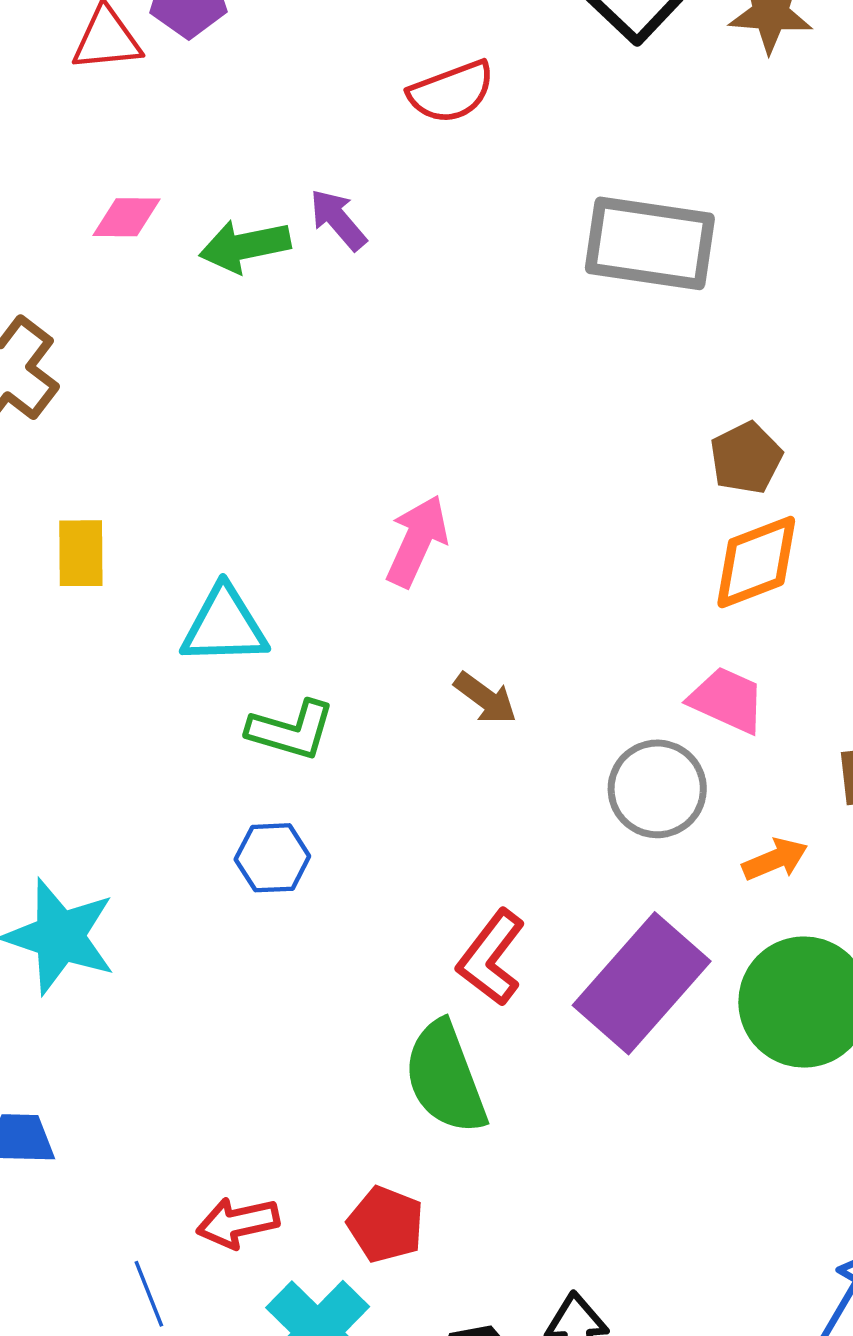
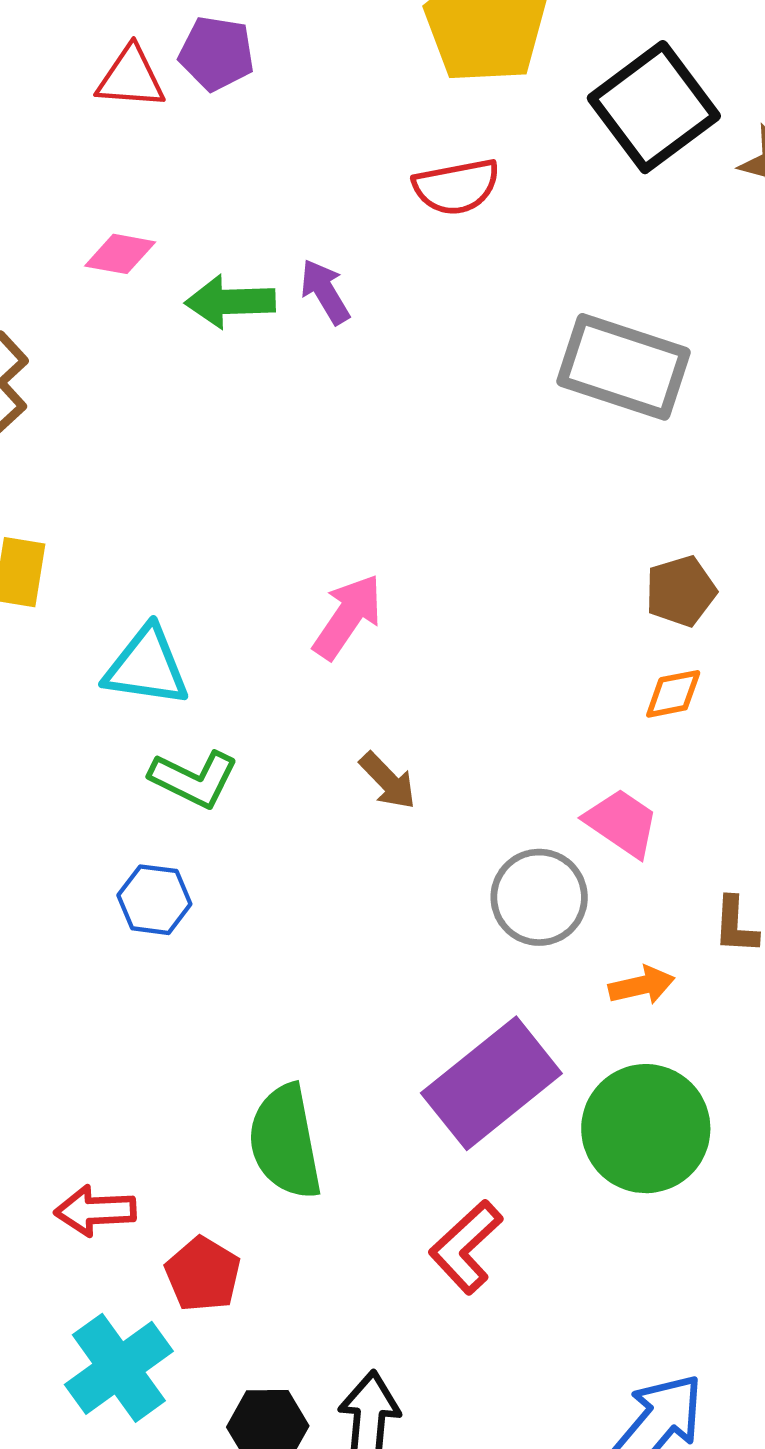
orange diamond: (756, 562) -> (673, 694), size x0.6
red L-shape: (491, 958) -> (466, 1247), moved
red arrow: (238, 1223) -> (95, 1211), moved

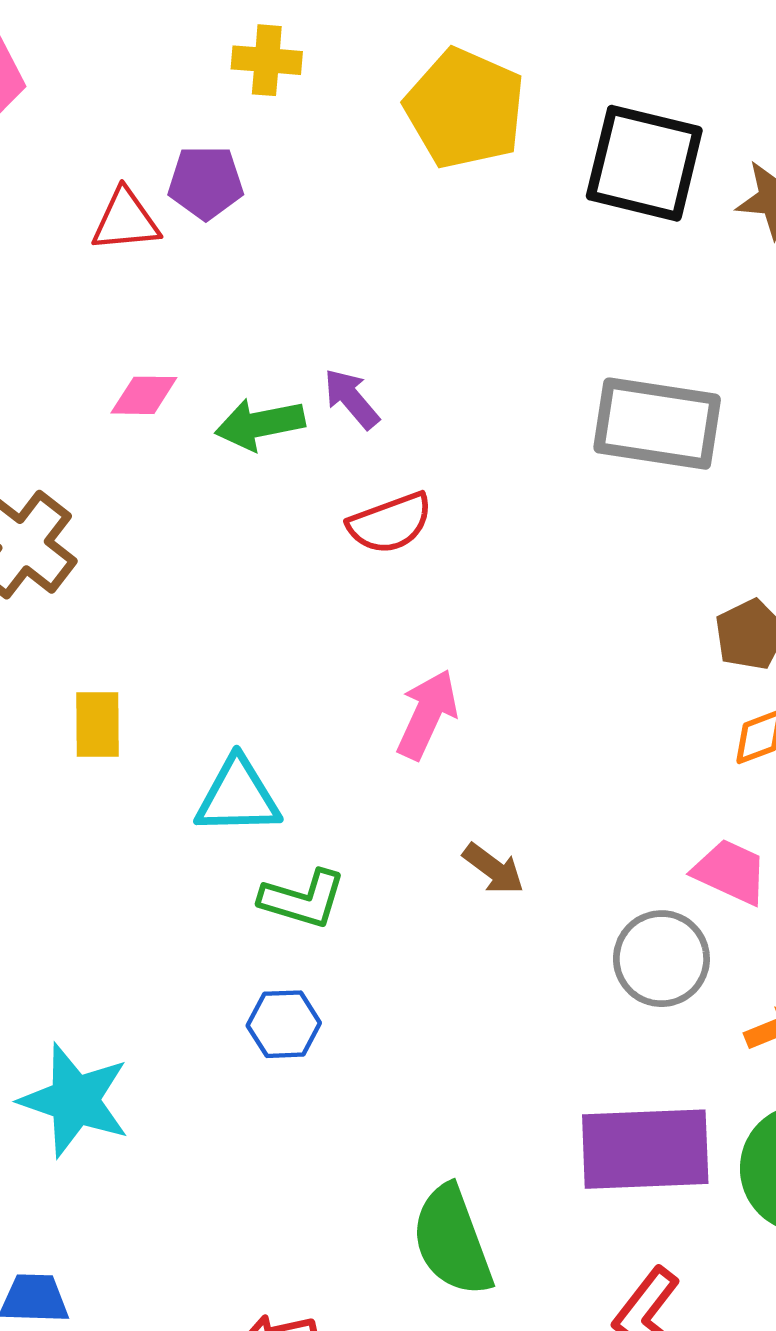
black square: (654, 107) -> (644, 163), turned -30
red semicircle: (456, 187) -> (390, 523), moved
purple rectangle: (491, 1083) -> (645, 1149), turned 46

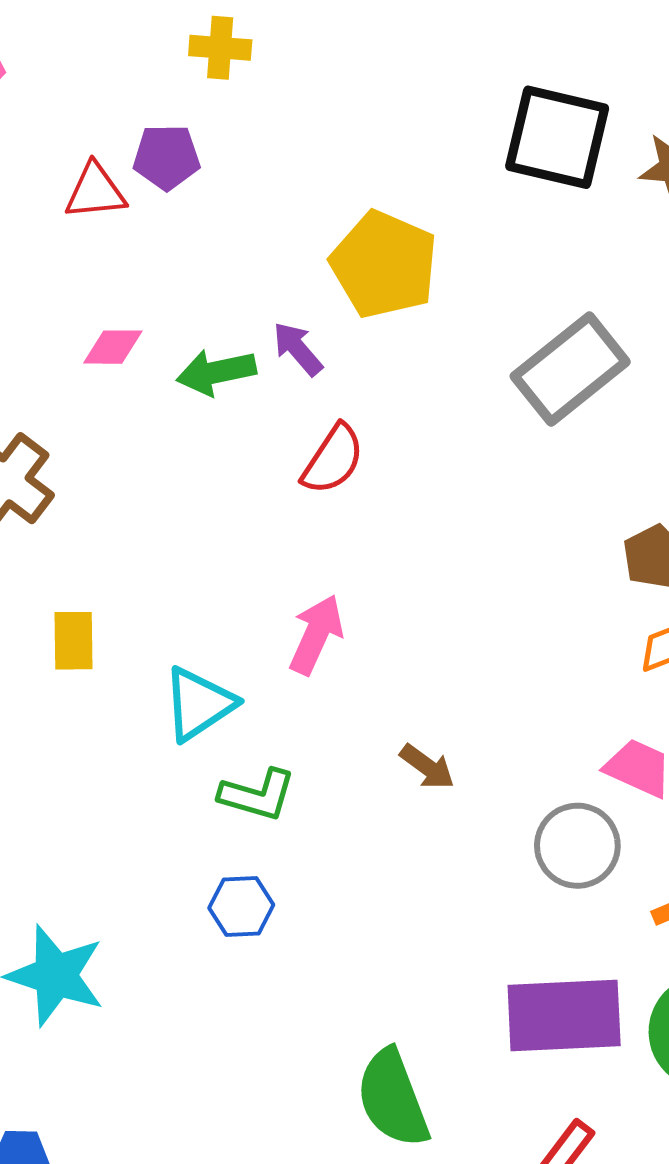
yellow pentagon: (465, 109) -> (384, 265), moved
gray rectangle: (657, 424) -> (570, 369), turned -47
red semicircle: (390, 523) -> (333, 459), turned -36
pink arrow: (427, 714) -> (316, 635), moved
cyan triangle: (238, 796) -> (199, 704), turned -32

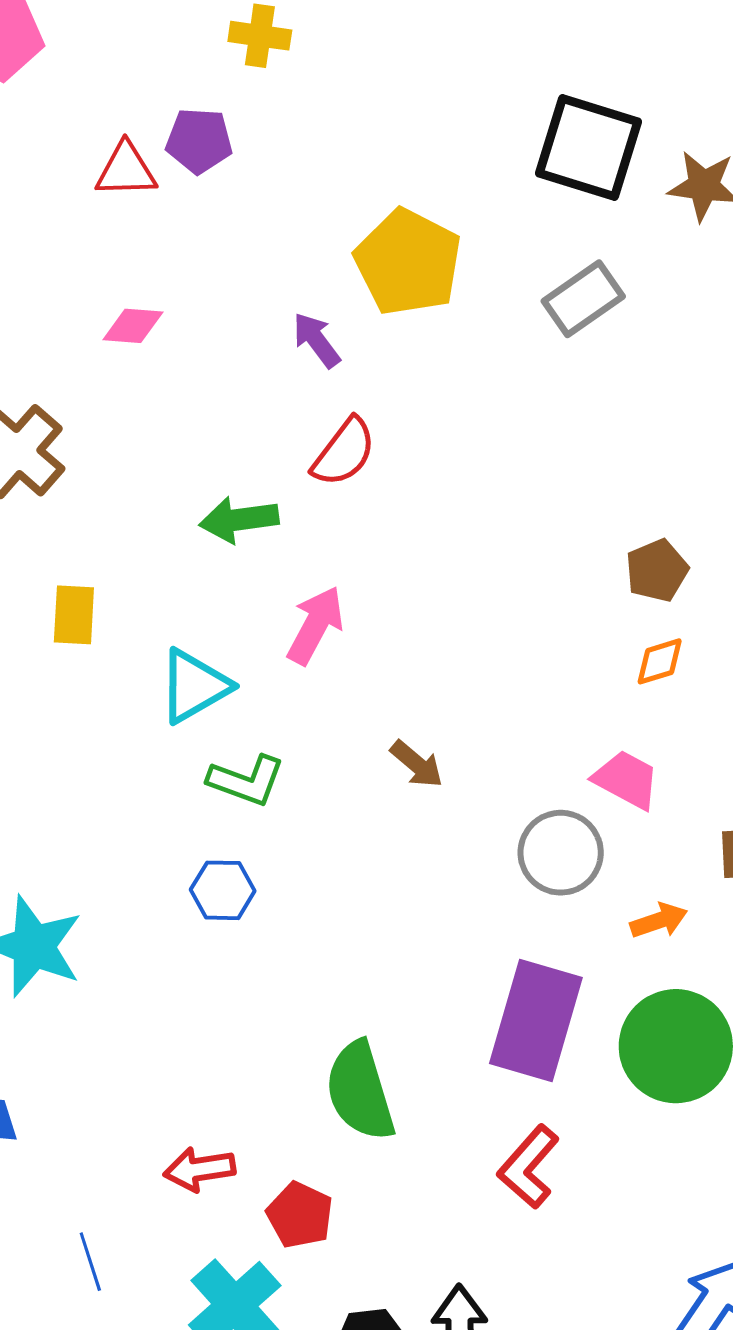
gray rectangle: (570, 369) -> (583, 299), moved, size x0.7
green arrow: (216, 372) -> (239, 520), moved
purple rectangle: (564, 1016) -> (536, 1021), turned -75

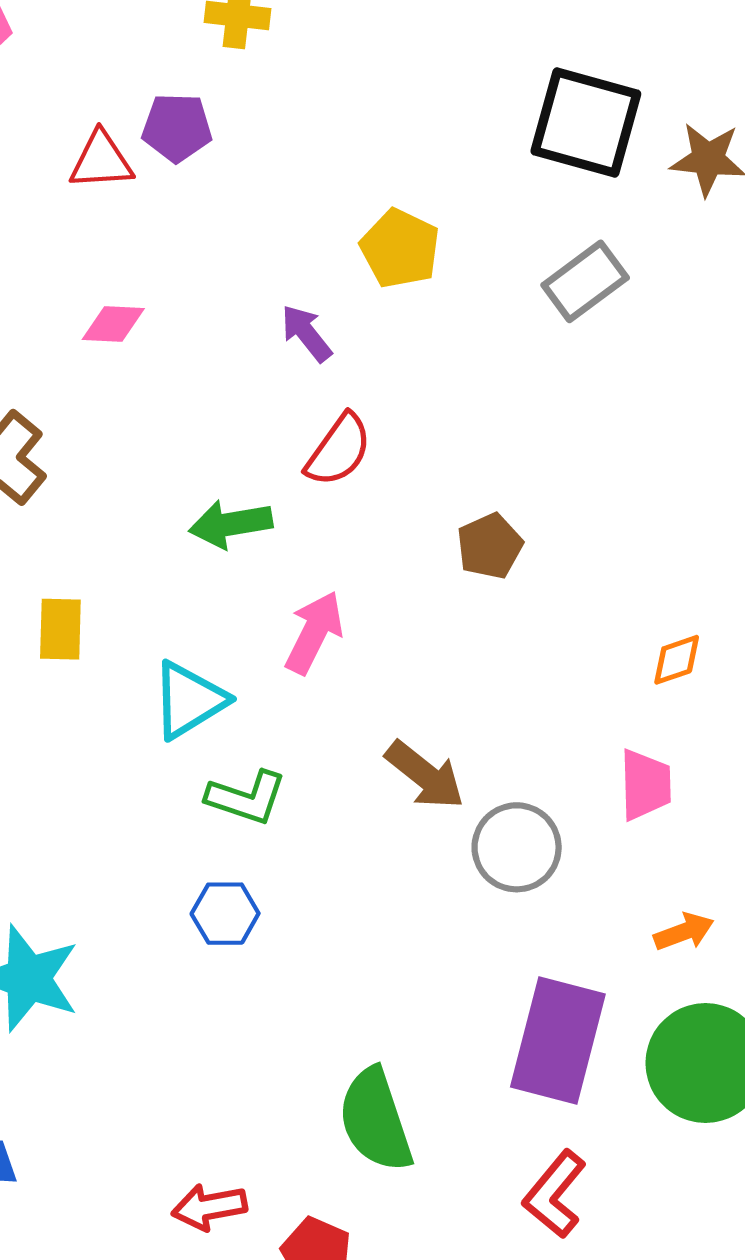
yellow pentagon: (408, 262) -> (400, 249), size x0.7
brown pentagon: (657, 571) -> (490, 546), moved
brown arrow: (417, 764) -> (425, 775), size x1.4
pink trapezoid: (626, 780) -> (645, 785), turned 62
gray circle: (561, 853) -> (517, 847), moved

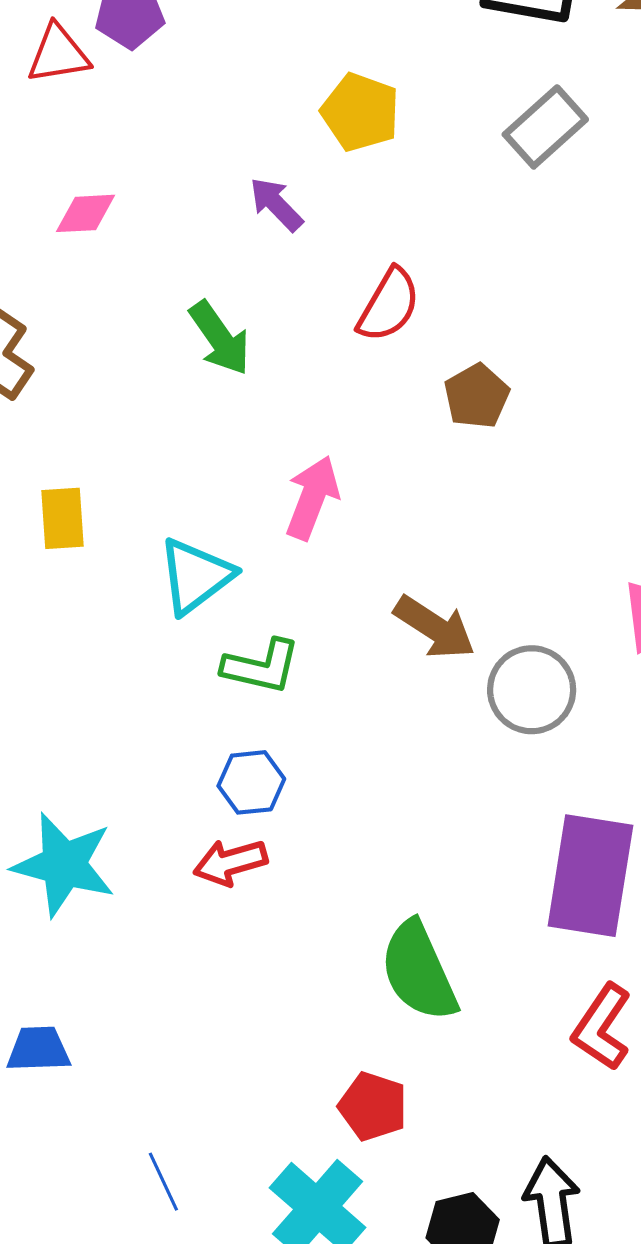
red semicircle: (339, 450) -> (389, 305), moved
green arrow: (231, 524) -> (220, 338), moved, turned -110
red arrow: (209, 1207) -> (230, 862), moved

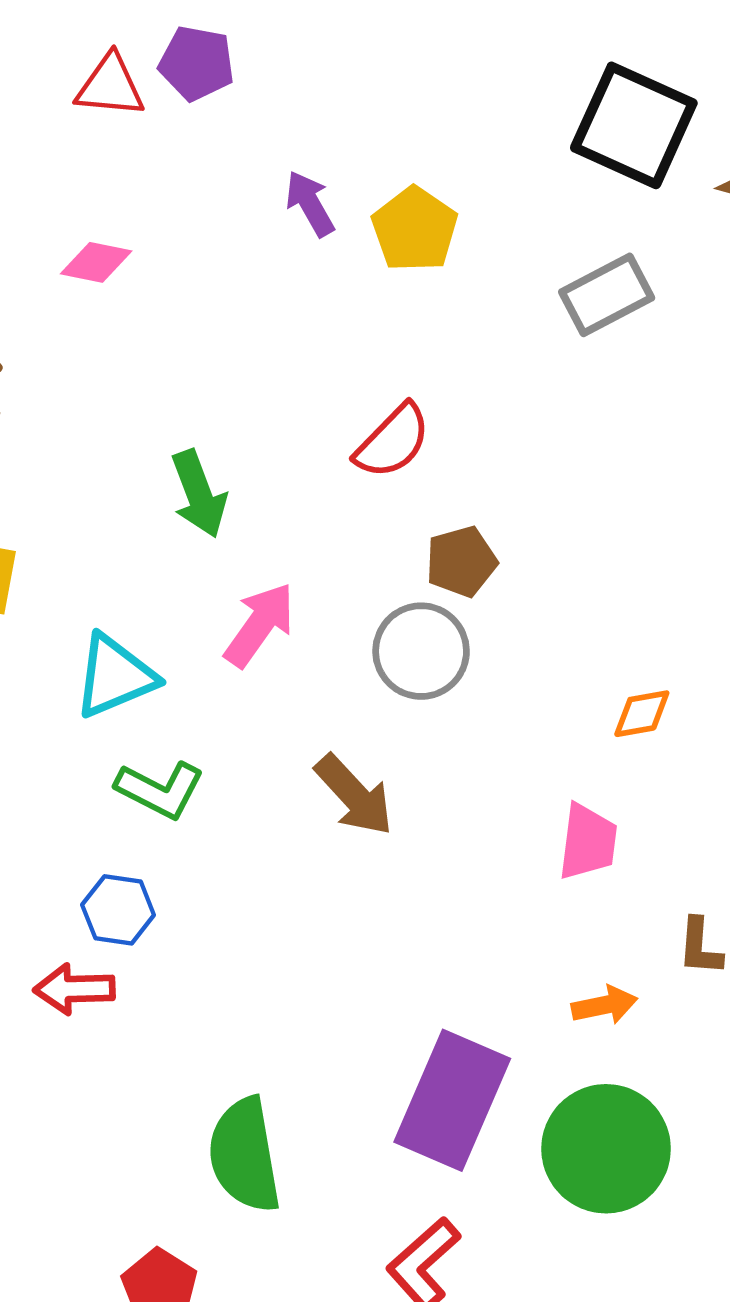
purple arrow: (276, 204) -> (310, 204), moved
green arrow: (220, 338) -> (199, 494), moved
gray circle: (532, 690) -> (421, 651), moved

